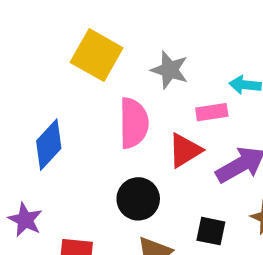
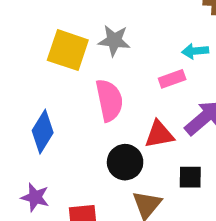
gray star: (170, 70) -> (114, 41), moved
red triangle: (185, 150) -> (159, 134), moved, turned 32

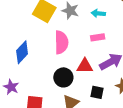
cyan arrow: (195, 51) -> (98, 13), moved

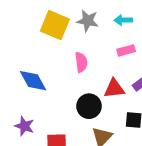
pink semicircle: (61, 42) -> (81, 62), size x0.7
blue diamond: (22, 52) -> (33, 81), turned -65

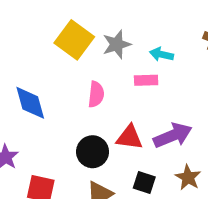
gray star: (88, 21) -> (117, 44), turned 30
pink rectangle: (126, 50) -> (146, 80), moved

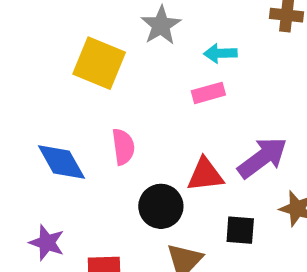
gray star: (117, 44) -> (161, 25), moved
pink semicircle: (96, 94) -> (123, 147), moved

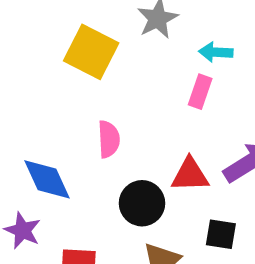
pink rectangle: (208, 93) -> (200, 92), turned -60
blue diamond: (61, 162) -> (47, 179), moved

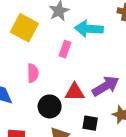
cyan arrow: (216, 52) -> (89, 29), size x1.6
pink rectangle: (200, 92) -> (65, 49), moved

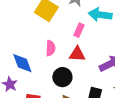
red triangle: (75, 92) -> (77, 54), moved

